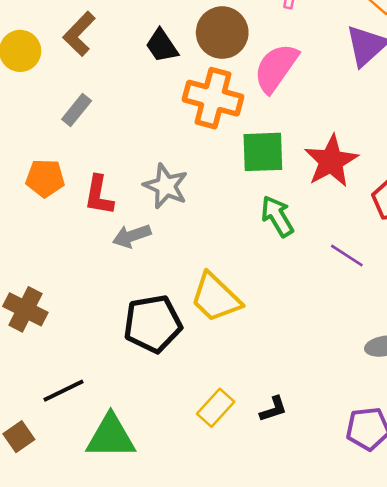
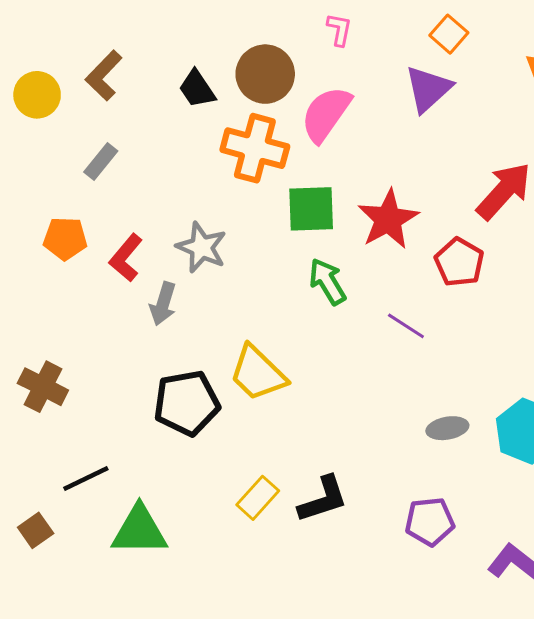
red L-shape: (99, 195) -> (126, 258), turned 30
gray arrow: (132, 236) -> (163, 304), turned -54
black L-shape: (273, 409) -> (323, 499), size x1.6

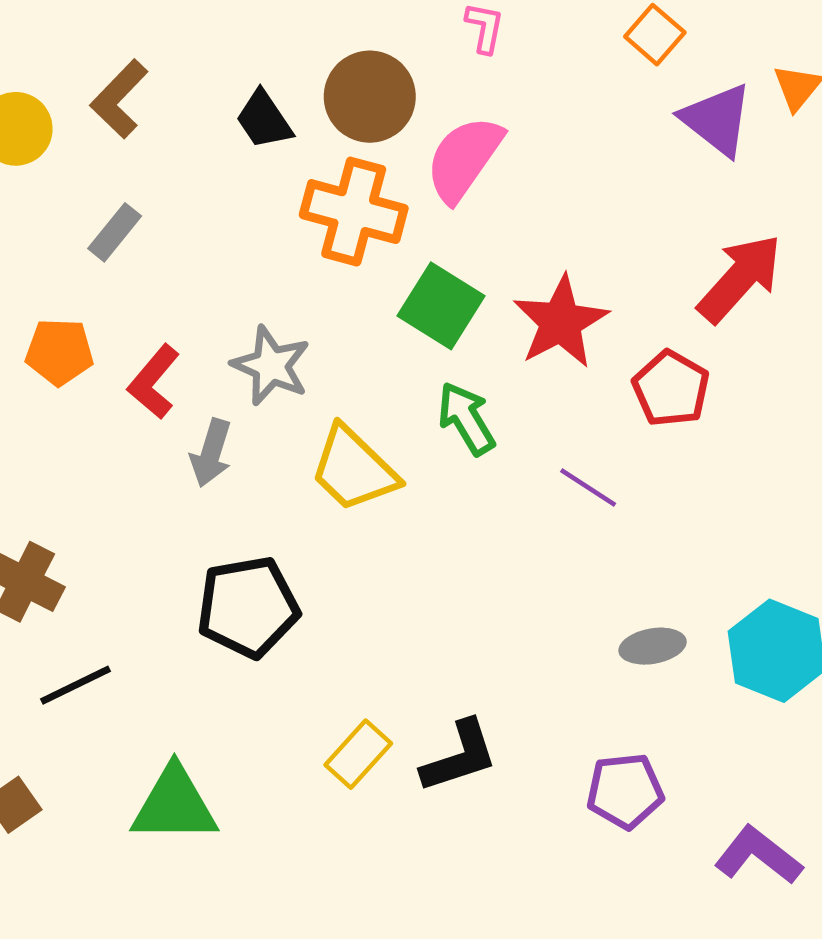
purple triangle: (428, 89) -> (717, 120), moved, turned -40
green square: (311, 209) -> (441, 306), turned 34
yellow trapezoid: (258, 373) -> (354, 469), moved
black line: (86, 479) -> (75, 685), moved

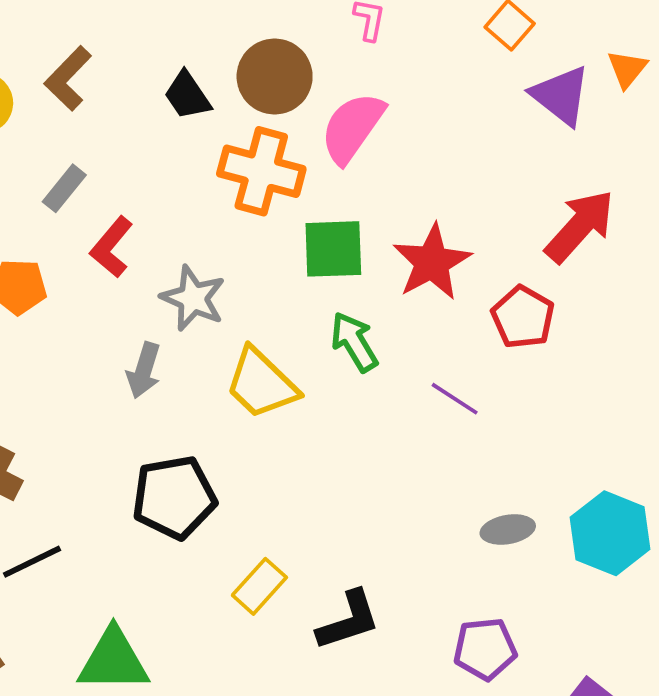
green square: (441, 306) -> (333, 249), turned -34
red L-shape: (154, 382) -> (112, 247), moved
yellow rectangle: (358, 754) -> (259, 586), moved

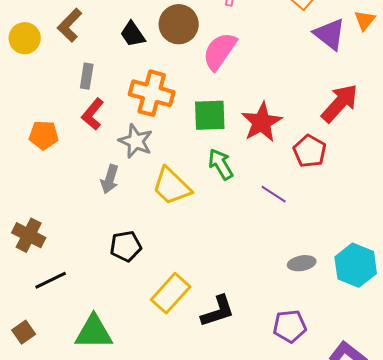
orange cross: (261, 171) -> (152, 93), moved
gray rectangle: (64, 188) -> (87, 76), moved, turned -30
black pentagon: (174, 497) -> (126, 246), size x0.7
yellow rectangle: (259, 586) -> (171, 293), size x1.4

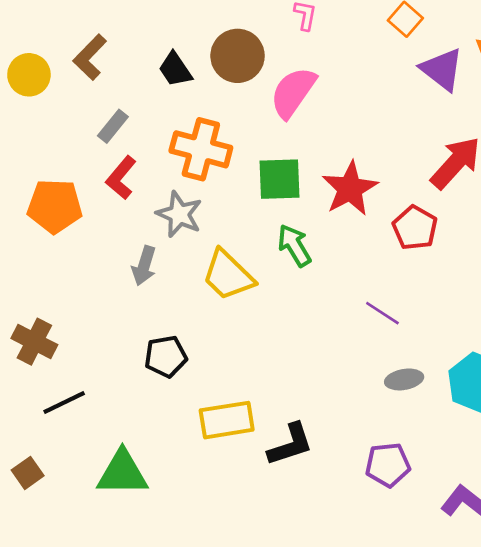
gray rectangle: (87, 76) -> (113, 126), turned 30
orange pentagon: (44, 135) -> (55, 206), size x1.4
purple line: (274, 194) -> (382, 313), moved
yellow rectangle: (171, 293) -> (227, 420), turned 39

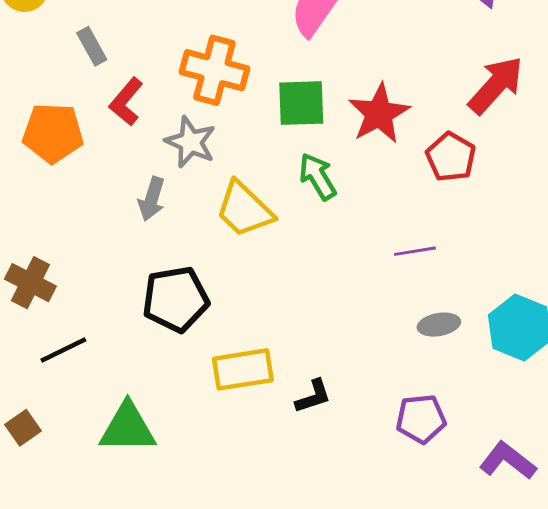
gray rectangle: (113, 126) -> (92, 46), moved, turned -68
purple line: (382, 313) -> (415, 251), turned -42
black pentagon: (166, 356) -> (176, 299), size x1.4
black L-shape: (290, 444) -> (313, 396), size x0.7

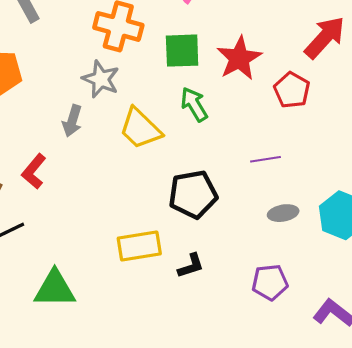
red L-shape: (126, 102) -> (34, 171), moved
black pentagon: (176, 299) -> (193, 194), moved

